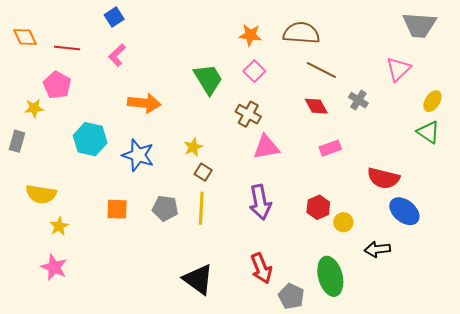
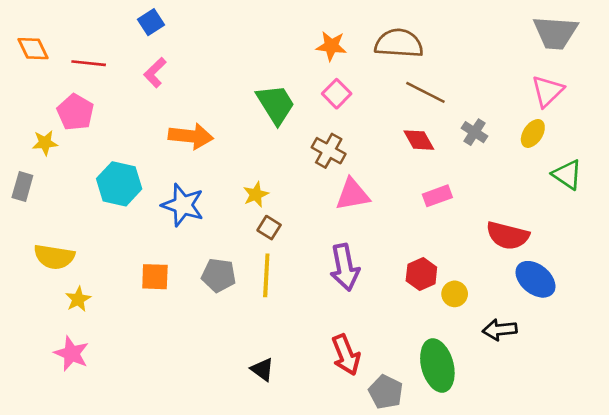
pink triangle: (398, 69) -> (547, 91), moved
yellow ellipse: (432, 101) -> (533, 133), moved
black triangle: (198, 279) -> (262, 369), size x0.6

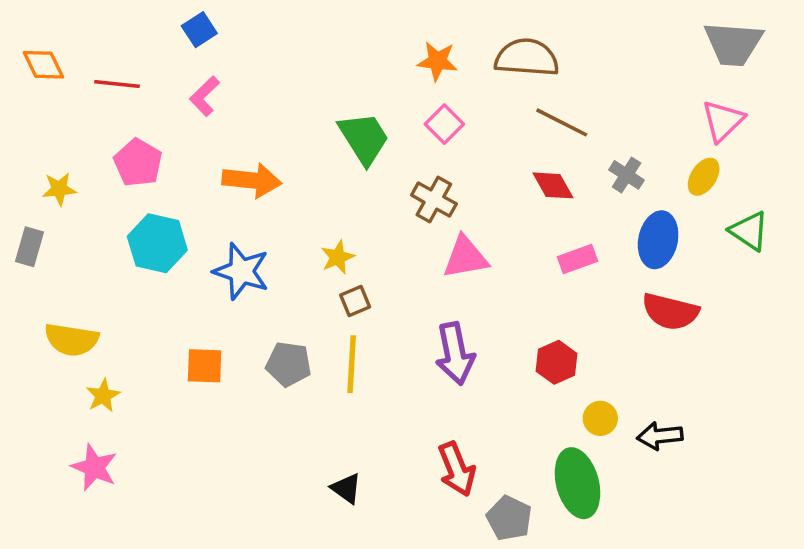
pink pentagon: (75, 112) -> (138, 163), moved
brown square: (269, 228) -> (355, 301), turned 35
blue ellipse: (535, 279) -> (658, 240), moved, turned 63
yellow circle: (455, 294) -> (600, 418), moved

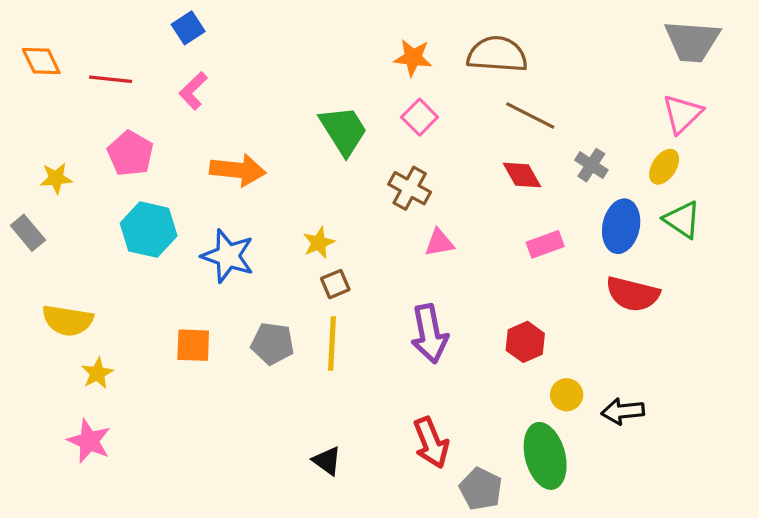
green triangle: (749, 231) -> (682, 220), moved
gray rectangle: (29, 247) -> (28, 233), turned -56
pink triangle: (465, 257) -> (439, 243), size x0.7

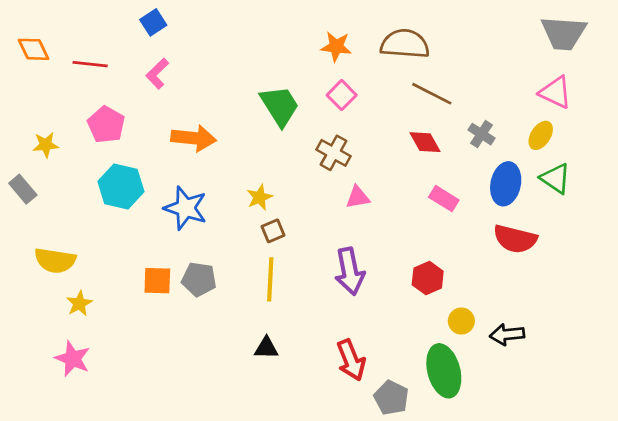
pink triangle: (682, 114) -> (555, 92), turned -51
pink rectangle: (545, 244) -> (444, 199), turned 52
gray pentagon: (272, 344) -> (199, 279), moved
black triangle: (327, 461) -> (266, 348), moved, turned -35

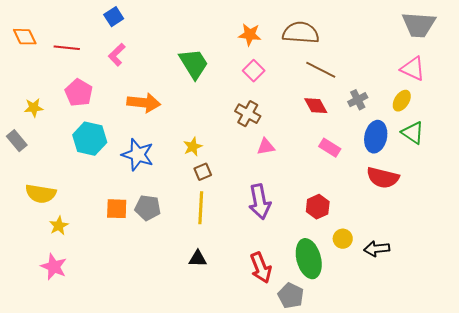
green trapezoid: (280, 106) -> (194, 64), moved
gray cross: (481, 134) -> (358, 100), turned 30
green ellipse: (444, 371) -> (309, 259), moved

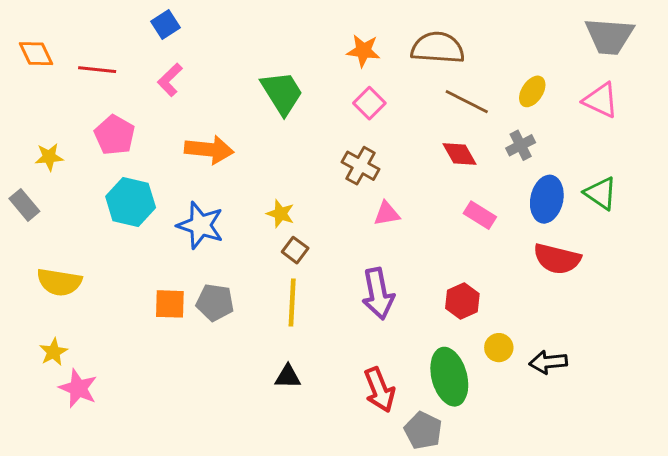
yellow ellipse: (402, 101) -> (532, 91), moved
yellow star: (193, 147) -> (280, 214), turned -30
brown square: (203, 172) -> (295, 250), turned -30
yellow star: (59, 226) -> (53, 352), moved

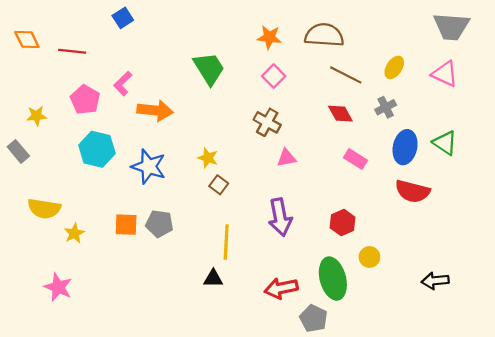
pink L-shape: (170, 80) -> (123, 84), moved
yellow line: (292, 302) -> (226, 242), moved
yellow star: (53, 352) -> (74, 233), moved
black arrow: (548, 362) -> (435, 281), moved
red arrow: (379, 390) -> (281, 288), turned 100

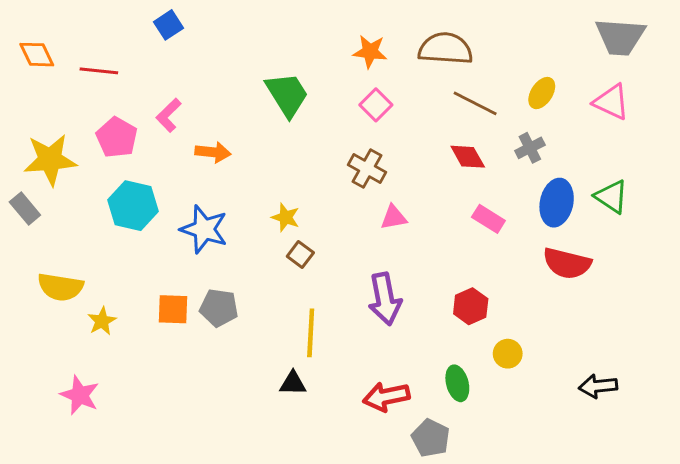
orange arrow: (155, 111) -> (213, 152), size x0.7
yellow star: (37, 116) -> (50, 160), size x1.8
green ellipse: (333, 279) -> (457, 383), size x0.6

